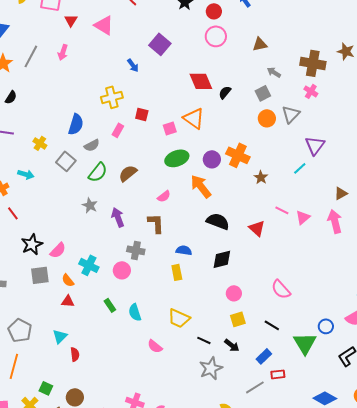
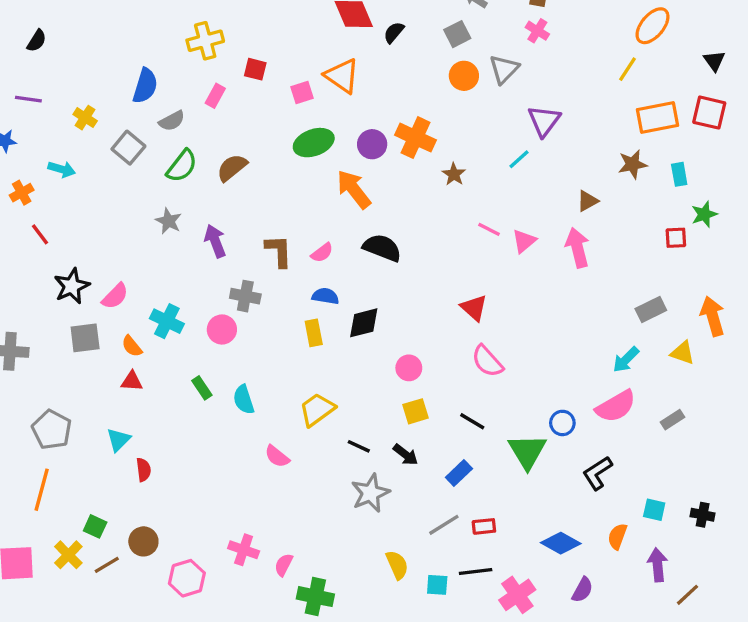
pink semicircle: (164, 196) -> (322, 253), moved
red triangle: (257, 228) -> (474, 308), moved
black diamond: (222, 259) -> (364, 323), moved
yellow trapezoid: (179, 318) -> (317, 410), turned 120
red rectangle: (278, 374) -> (484, 526), moved

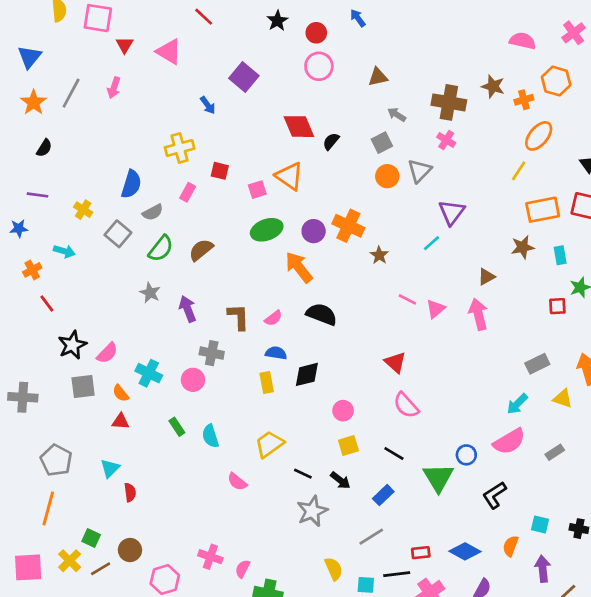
red rectangle: (484, 526) -> (421, 553), moved

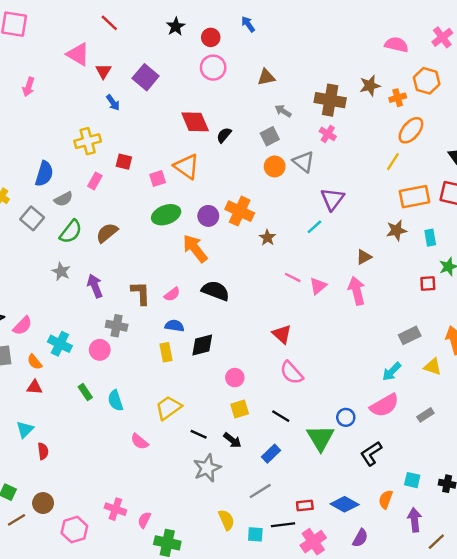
red triangle: (125, 45) -> (103, 71), moved
brown star: (493, 86) -> (370, 86), turned -30
gray triangle: (419, 171) -> (304, 162), turned -35

